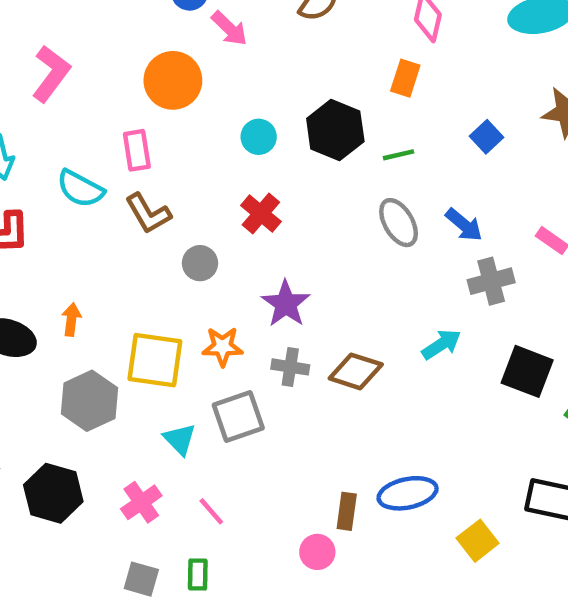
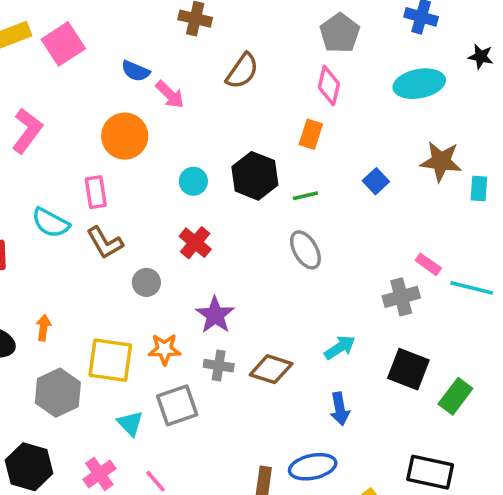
blue arrow: (464, 225) -> (340, 409), moved, turned 40
gray cross: (491, 281) -> (401, 297), moved

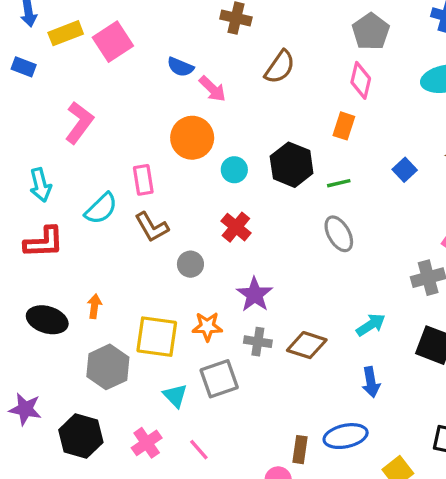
orange circle: (125, 136) -> (192, 138), moved
cyan semicircle: (51, 223) -> (101, 209), turned -72

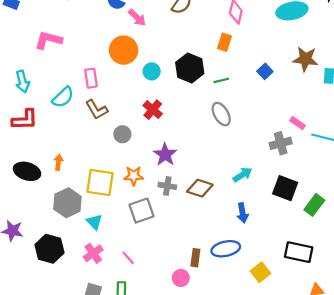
pink L-shape: (79, 123) -> (48, 40), turned -112
cyan triangle: (175, 396) -> (94, 222), moved

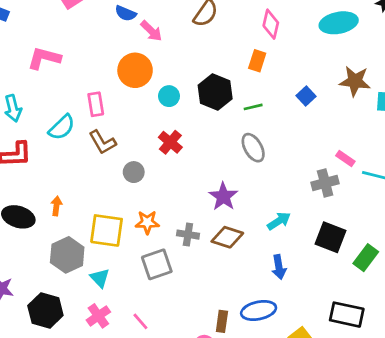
purple star: (165, 154) -> (223, 197), moved

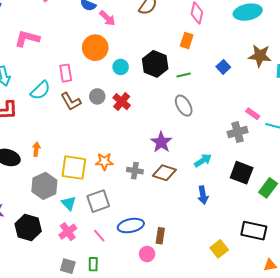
gray circle: (134, 172) -> (97, 96), moved
gray square: (157, 264) -> (98, 201), moved
blue ellipse: (259, 311) -> (131, 226), moved

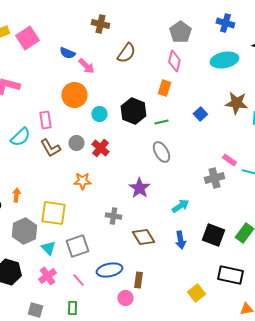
orange star: (104, 161) -> (82, 181), moved
brown diamond: (164, 173) -> (143, 237), moved, turned 40
black square: (242, 173) -> (213, 235), moved
gray square: (68, 266) -> (35, 310), moved

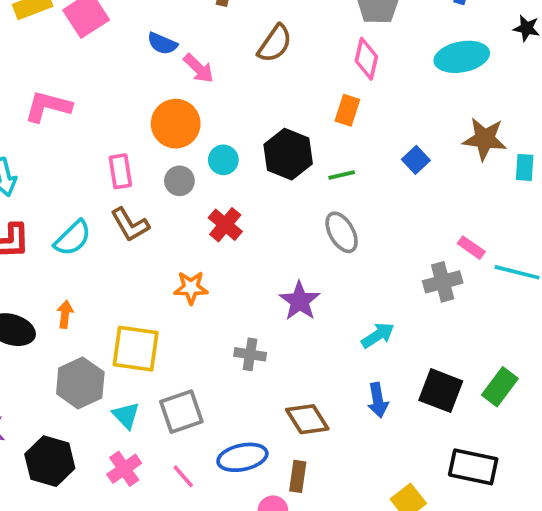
cyan semicircle: (20, 137) -> (73, 238), moved
gray circle: (76, 143) -> (179, 181), moved
brown diamond: (143, 237) -> (307, 419), moved

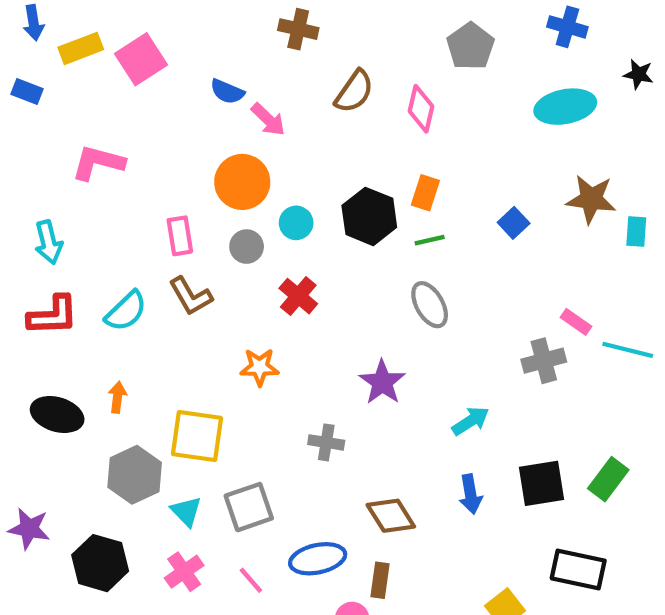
pink diamond: (366, 59) -> (421, 109), moved
orange rectangle: (347, 110) -> (425, 193), moved
black square: (441, 391) -> (542, 483), turned -30

